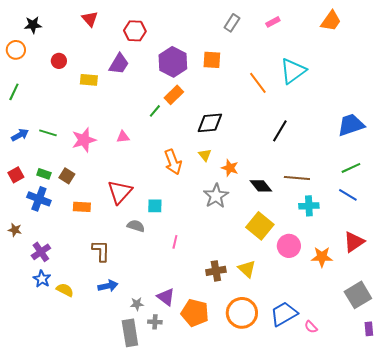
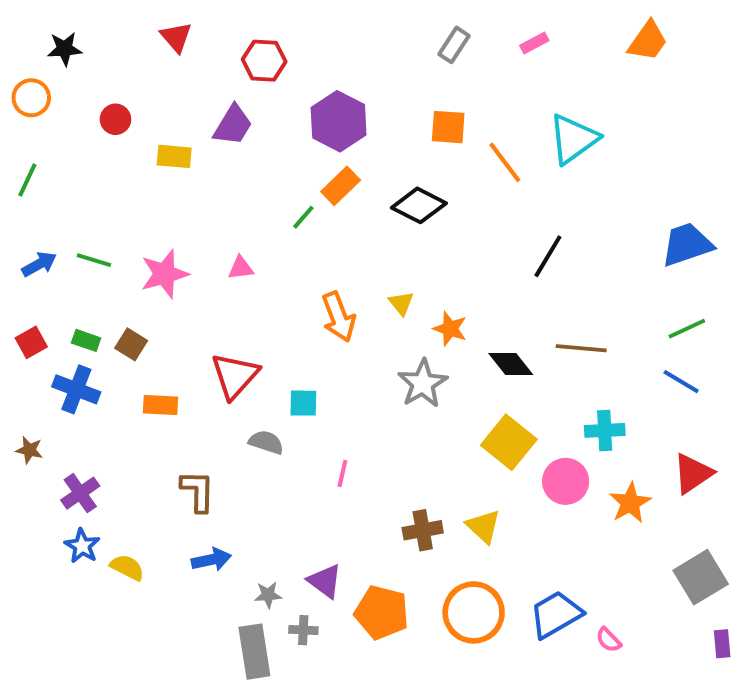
orange square: (212, 60) -> (448, 127), moved
black diamond: (210, 123) -> (419, 205), moved, turned 32
cyan cross: (309, 206) -> (605, 430), moved
orange star: (322, 257) -> (630, 503), turned -30

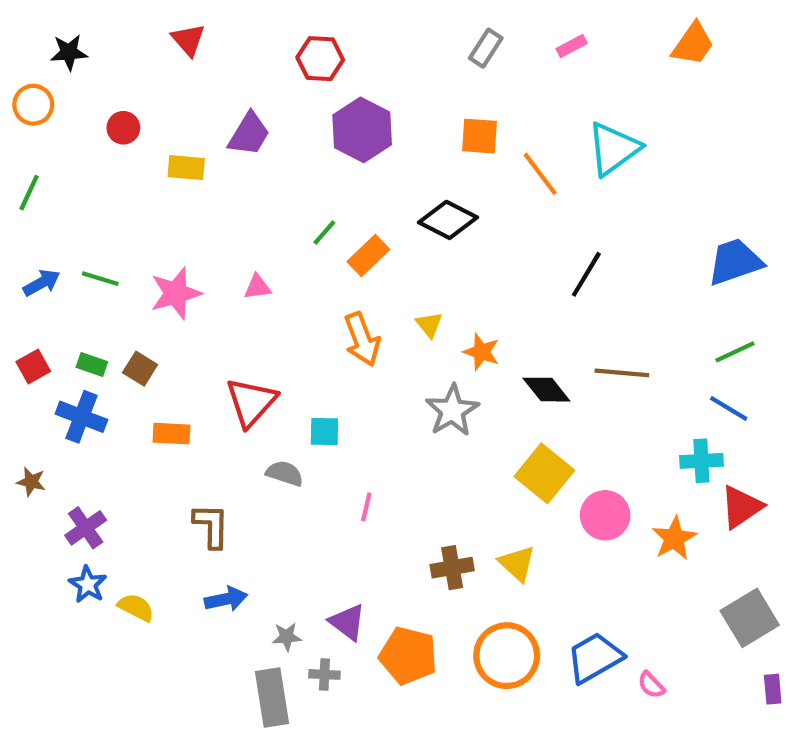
red hexagon: (264, 61) -> (320, 59), moved
orange rectangle: (341, 186) -> (368, 256), moved
cyan cross: (605, 430) -> (701, 461), moved

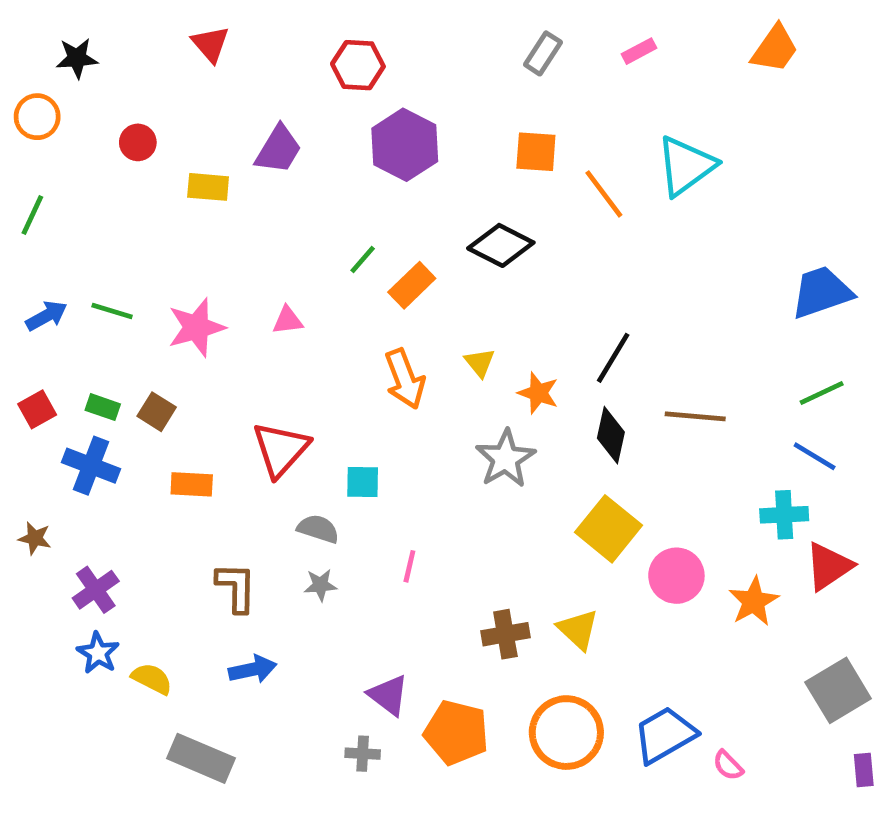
black line: (586, 274) -> (613, 358), moved
black diamond: (546, 390) -> (611, 435), turned 51
gray star: (287, 637) -> (320, 585), moved
gray rectangle: (272, 697) -> (201, 758), moved, turned -58

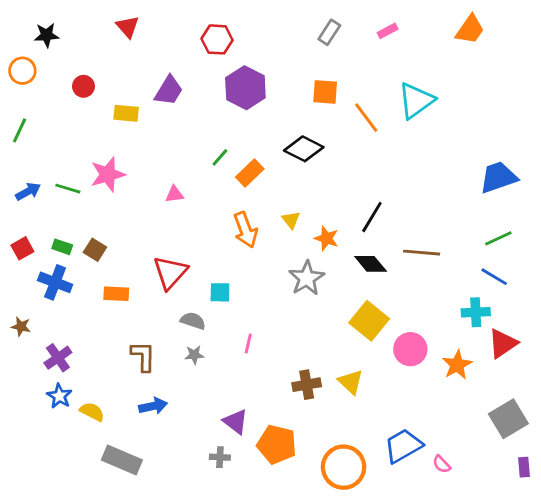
pink star: (196, 327) -> (108, 174), moved
black diamond: (611, 435) -> (371, 264), turned -52
orange circle: (566, 733) -> (344, 467), moved

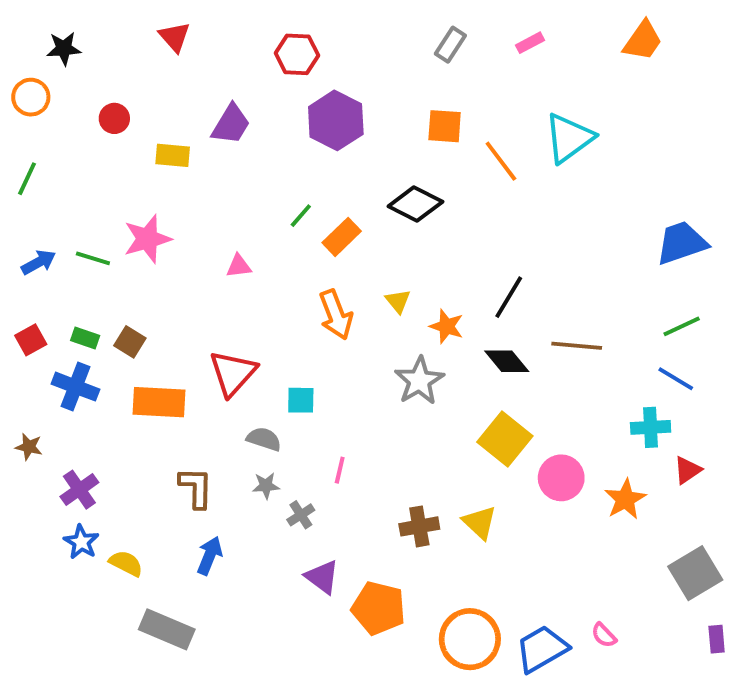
orange rectangle: (116, 294) -> (159, 402), size x1.5
red triangle: (503, 343) -> (687, 470), size x0.7
blue arrow: (153, 406) -> (210, 556), turned -56
blue trapezoid: (403, 446) -> (542, 649), moved
gray cross: (220, 457) -> (301, 515), moved, turned -36

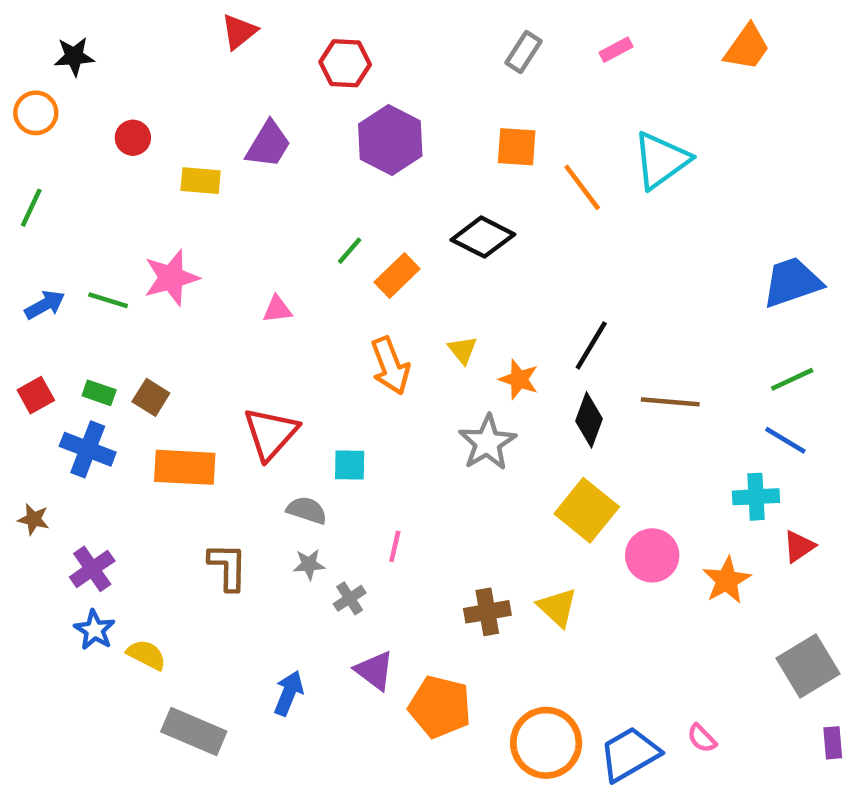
red triangle: (175, 37) -> (239, 32), moved, turned 32
black diamond: (507, 361) -> (589, 420), turned 60
blue arrow: (210, 556) -> (289, 693), moved

